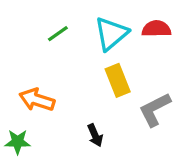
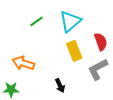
red semicircle: (156, 29) -> (101, 42), moved, turned 72

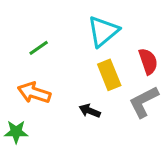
green line: (37, 21) -> (39, 48), moved
black arrow: (60, 86) -> (90, 111), moved, turned 136

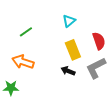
cyan triangle: (103, 31) -> (69, 21), size x0.6
black arrow: (90, 111) -> (68, 71), moved

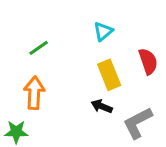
orange arrow: (23, 62) -> (34, 93), turned 75
gray L-shape: (96, 68) -> (138, 123), moved

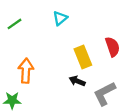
cyan triangle: (103, 31) -> (60, 18), moved
green line: (39, 48) -> (14, 24), moved

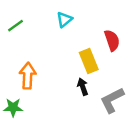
red semicircle: (113, 47) -> (112, 40), moved
black arrow: (77, 81) -> (83, 87), turned 49

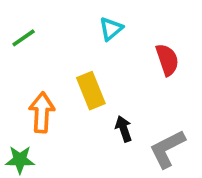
cyan triangle: (64, 20) -> (111, 29), moved
yellow rectangle: (89, 61) -> (91, 91), moved

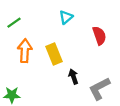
orange arrow: (42, 112) -> (25, 51), moved

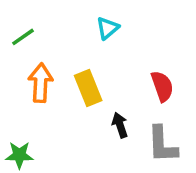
red semicircle: (99, 36) -> (162, 86), moved
gray L-shape: (99, 89) -> (162, 144), turned -65

